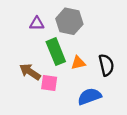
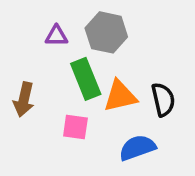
orange triangle: (78, 63) -> (120, 96), size x1.5
brown arrow: (30, 72) -> (24, 100), moved, turned -110

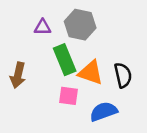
orange triangle: (120, 96) -> (91, 73), turned 32
pink square: (75, 127) -> (69, 96), moved

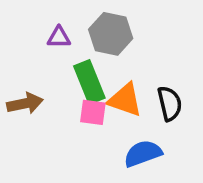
brown arrow: (18, 75) -> (25, 103), turned -115
pink square: (69, 96) -> (93, 112), moved

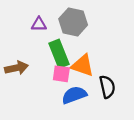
black semicircle: (170, 103) -> (107, 87), moved
blue semicircle: (143, 153) -> (74, 95), moved

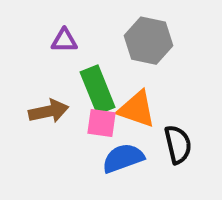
gray hexagon: (73, 22) -> (149, 41), moved
brown arrow: (16, 68) -> (49, 111), moved

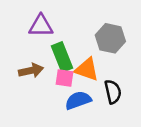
purple triangle: (64, 41) -> (41, 26), size x1.5
gray hexagon: (149, 41) -> (110, 38), moved

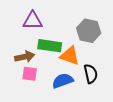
green rectangle: (62, 57) -> (50, 46), turned -60
pink square: (64, 78) -> (30, 74), moved

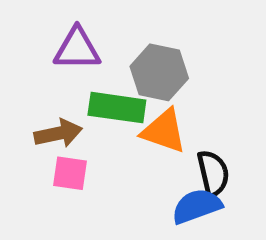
gray hexagon: (89, 31) -> (159, 72), moved
blue semicircle: (63, 81) -> (197, 206), moved

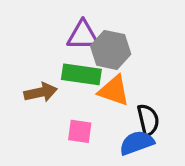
purple triangle: (77, 49) -> (83, 35), moved
pink square: (70, 173) -> (80, 131), moved

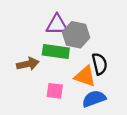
orange triangle: (114, 91) -> (85, 76), moved
black semicircle: (148, 120) -> (100, 64), moved

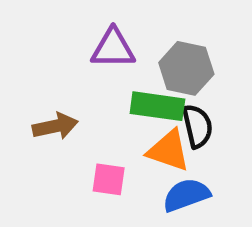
gray hexagon: (76, 35) -> (186, 68), moved
green rectangle: (56, 52) -> (157, 106), moved

